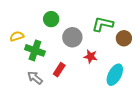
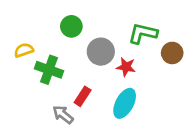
red star: (91, 56) -> (126, 67), moved
cyan ellipse: (115, 75) -> (125, 103), moved
gray arrow: (35, 78) -> (63, 115), moved

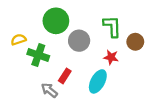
green circle: (71, 26) -> (56, 21), size x1.5
green L-shape: (143, 33) -> (112, 26), turned 75
red star: (126, 67) -> (111, 57), moved

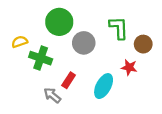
red star: (111, 57) -> (129, 67), moved

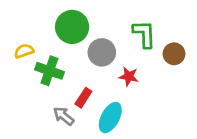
red star: (129, 67) -> (129, 76), moved
cyan ellipse: (104, 86) -> (110, 117), moved

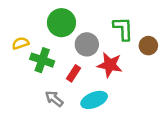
red star: (129, 76) -> (110, 65), size x1.5
red rectangle: (83, 98) -> (74, 73), moved
cyan ellipse: (110, 117) -> (94, 100), turned 40

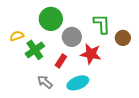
green cross: (42, 60) -> (35, 50), turned 36

